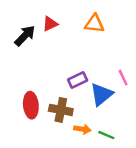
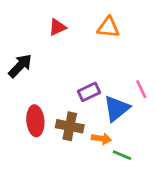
black arrow: (25, 36) -> (20, 66), moved
orange arrow: (82, 129) -> (101, 139), moved

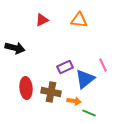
black arrow: (20, 66) -> (15, 48), turned 60

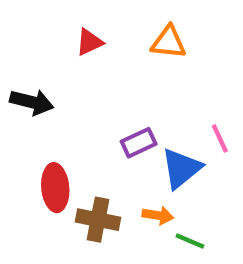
brown cross: (51, 92) -> (98, 220), moved

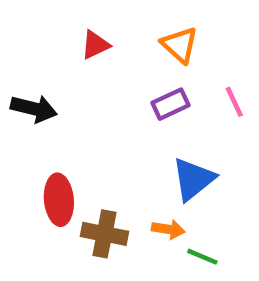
orange triangle: (169, 42) -> (180, 45), turned 36
pink line: (220, 138) -> (234, 102), moved
purple rectangle: (139, 143) -> (170, 104), moved

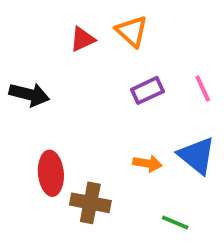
orange triangle: (180, 45) -> (132, 31), moved
blue triangle: (193, 179) -> (197, 156), moved, turned -42
orange arrow: (168, 229) -> (147, 163), moved

